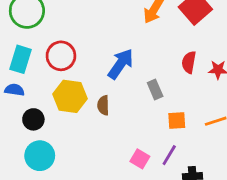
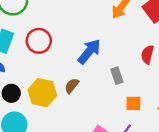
yellow hexagon: (70, 96) -> (42, 93), moved
brown semicircle: (103, 105) -> (72, 86), turned 35

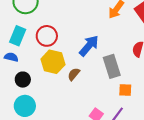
gray rectangle: (117, 76) -> (112, 66), size x1.6
yellow hexagon: (42, 93) -> (53, 62), moved

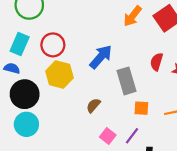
brown semicircle: (74, 74) -> (93, 105), moved
black circle: (23, 80) -> (25, 94), size x1.6

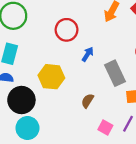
red circle: (53, 45) -> (67, 30), moved
blue arrow: (101, 57) -> (88, 54), size x0.6

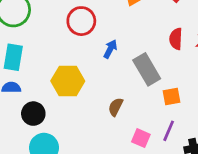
black circle: (21, 100) -> (33, 114), size x0.7

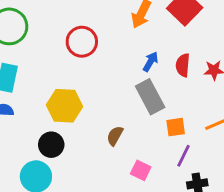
blue arrow: (110, 49) -> (150, 62), moved
black circle: (33, 114) -> (51, 145), moved
purple line: (169, 131) -> (183, 156), moved

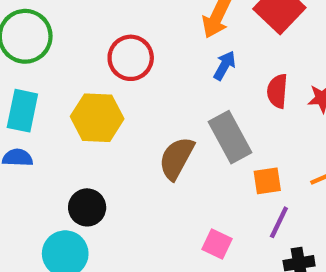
blue arrow: (150, 62) -> (224, 65), moved
yellow hexagon: (65, 106) -> (97, 118), moved
brown semicircle: (115, 136) -> (177, 158), moved, size x1.5

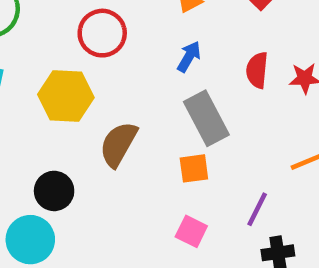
blue arrow: (224, 65) -> (189, 57), moved
brown semicircle: (177, 158) -> (118, 144), moved
orange square: (267, 181) -> (194, 168), moved

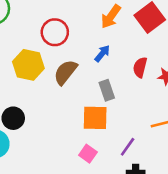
gray rectangle: (206, 118) -> (107, 90), size x0.7
brown semicircle: (118, 144) -> (65, 72), moved
orange square: (194, 168) -> (95, 118), size x1.5

